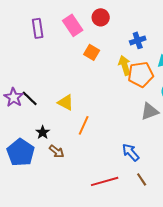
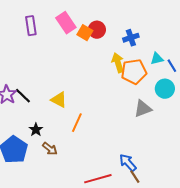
red circle: (101, 17) -> (97, 30), moved
orange square: (92, 52) -> (85, 33), moved
blue arrow: (131, 152) -> (128, 163), moved

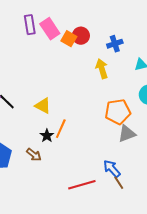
purple rectangle: (31, 26) -> (30, 25), moved
orange pentagon: (134, 72) -> (118, 112), moved
gray triangle: (143, 109) -> (127, 134), moved
black star: (36, 130) -> (47, 136), moved

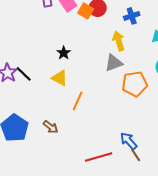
gray triangle: (127, 134) -> (114, 63), moved
black star: (47, 136) -> (64, 53), moved

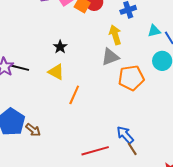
black line: (24, 74) -> (20, 68), turned -30
brown arrow: (51, 127) -> (33, 130), moved

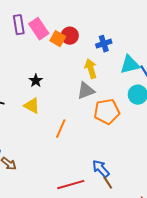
cyan triangle: (154, 31) -> (130, 65), size x1.5
orange line: (74, 95) -> (61, 129), moved

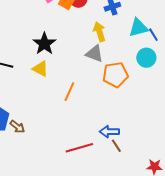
black star: (36, 81) -> (44, 44), size x1.6
gray triangle: (86, 91) -> (94, 54), turned 42
blue arrow: (101, 169) -> (109, 132), turned -48

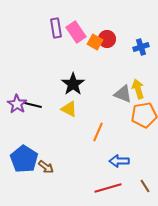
yellow arrow: (99, 32) -> (138, 89), moved
blue arrow: (109, 132) -> (119, 161), moved

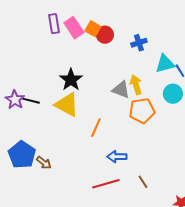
orange square: (95, 42) -> (93, 29), moved
yellow triangle: (69, 109) -> (67, 105), size x1.5

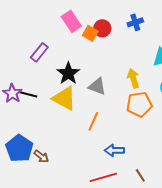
purple rectangle: (54, 24) -> (39, 52), moved, turned 48
orange square: (93, 29) -> (90, 33), moved
blue cross: (139, 43) -> (135, 22), moved
gray triangle: (121, 90) -> (97, 86), moved

